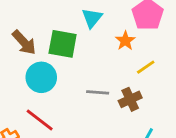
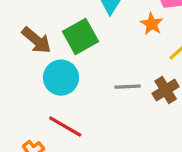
green square: (63, 44) -> (80, 36), turned -32

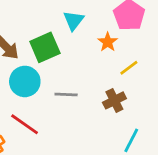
gray line: (128, 87) -> (66, 95), moved

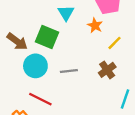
green square: (45, 47) -> (47, 37), turned -35

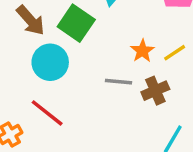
orange star: (95, 25) -> (142, 51), moved
gray line: (69, 71) -> (119, 82), moved

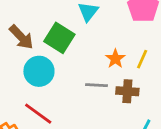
yellow line: (175, 53) -> (142, 59), turned -30
brown cross: (155, 91) -> (127, 91), turned 30

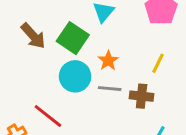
orange star: (115, 59) -> (108, 61), moved
cyan circle: (39, 71) -> (75, 76), moved

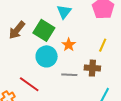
brown arrow: (33, 36) -> (17, 30), turned 84
gray line: (110, 89) -> (69, 75), moved

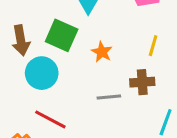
brown arrow: (17, 30) -> (21, 40), turned -42
cyan circle: (47, 56) -> (42, 73), moved

